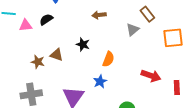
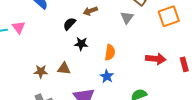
black semicircle: (46, 19) -> (69, 24), moved
pink triangle: (25, 25) -> (19, 27), moved, turned -48
brown triangle: (57, 55) -> (64, 69), moved

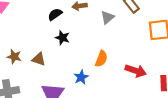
gray triangle: (127, 17) -> (108, 17), moved
orange semicircle: (110, 52) -> (101, 59), moved

